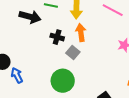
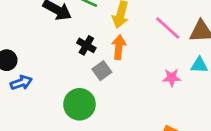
blue arrow: (17, 75) -> (21, 83), turned 84

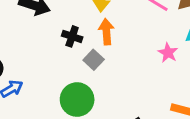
pink star: (172, 78) -> (168, 53), turned -30

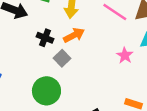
orange arrow: (106, 32) -> (74, 35), turned 65

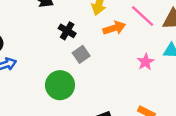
orange arrow: (74, 35) -> (114, 28), moved

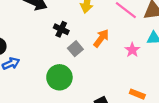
orange arrow: (114, 28) -> (101, 38), moved, turned -30

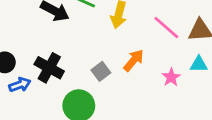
black cross: (61, 29) -> (49, 68), moved, size x1.5

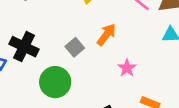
pink star: (171, 77) -> (127, 68), moved

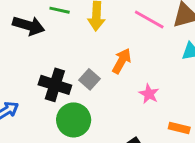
black cross: (24, 47) -> (55, 85), moved

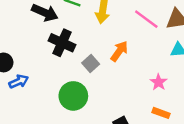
black cross: (55, 85) -> (62, 43), moved
pink star: (149, 94) -> (159, 82), moved

